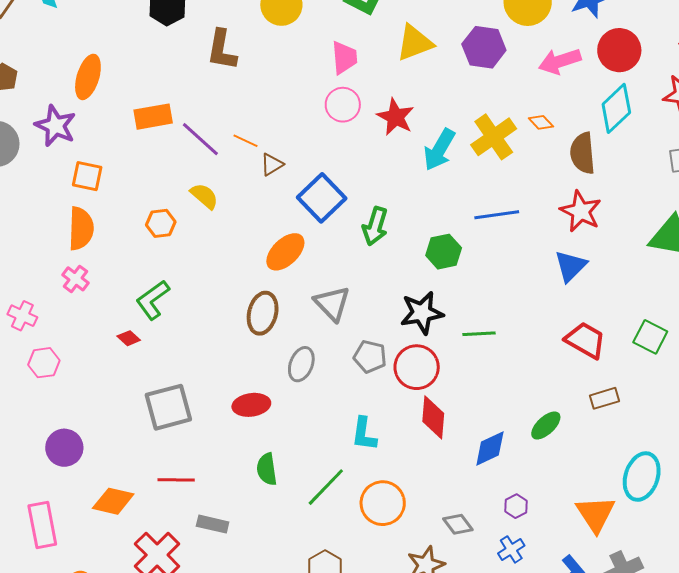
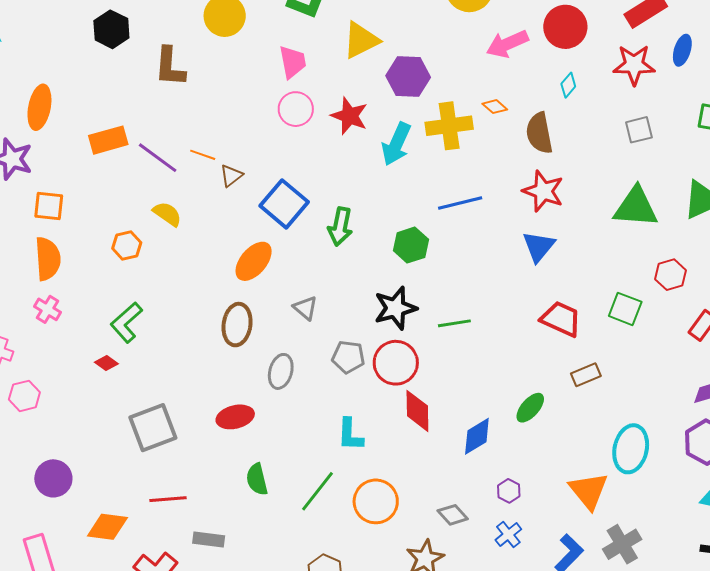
purple hexagon: (484, 47) -> (408, 76), moved
cyan diamond: (616, 108) -> (568, 85), size x0.5
yellow cross: (494, 137) -> (449, 126), turned 33
gray triangle: (332, 303) -> (305, 308), size x0.7

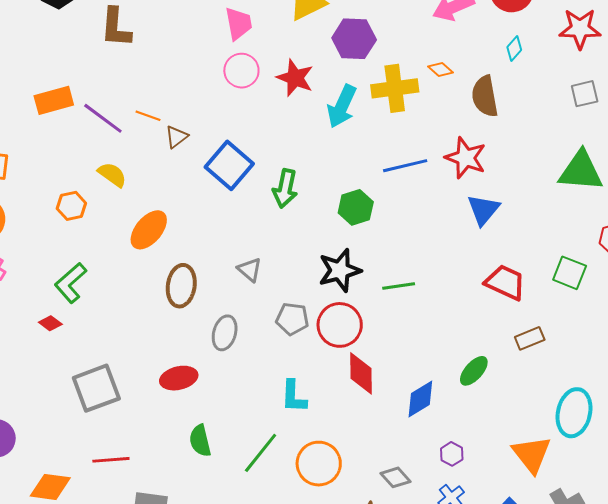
red star: (543, 191) -> (466, 158), moved
orange ellipse: (254, 261) -> (149, 230), moved

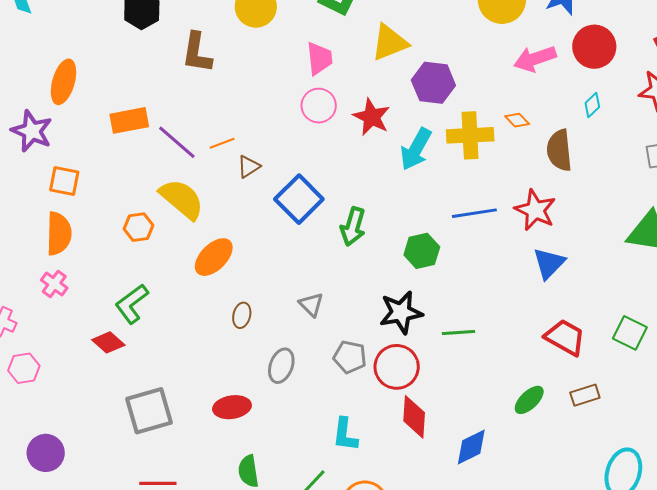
orange line: (148, 116) -> (222, 143), turned -45
yellow semicircle: (112, 175) -> (182, 199), size x1.6
brown ellipse: (181, 286) -> (242, 315), size x0.6
red diamond: (50, 323) -> (108, 342), size x1.4
green ellipse: (474, 371) -> (529, 400), moved

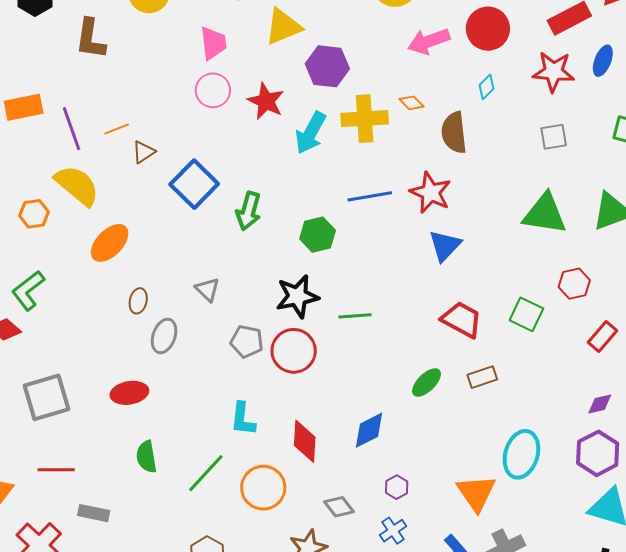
purple line: (177, 142) -> (71, 129), turned 30
gray ellipse: (281, 366) -> (164, 336), moved
red diamond: (414, 417) -> (305, 441), moved

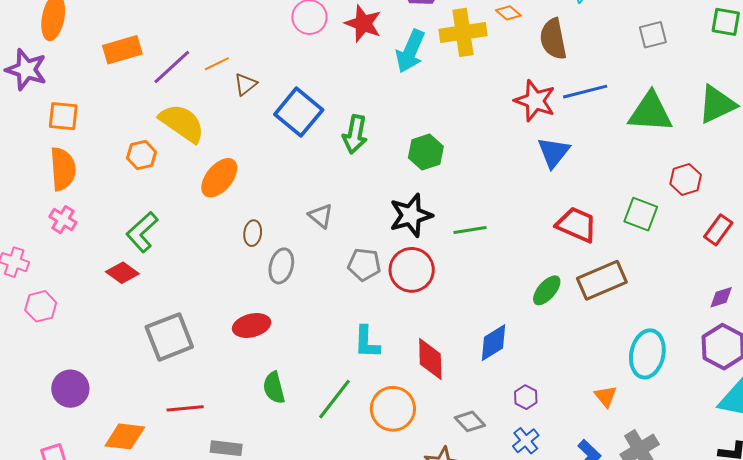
purple line: (71, 129) -> (172, 67), turned 72
blue line: (370, 196) -> (585, 92), moved
brown rectangle: (482, 377) -> (602, 280), size x1.6
orange triangle: (476, 493) -> (606, 396), size x0.6

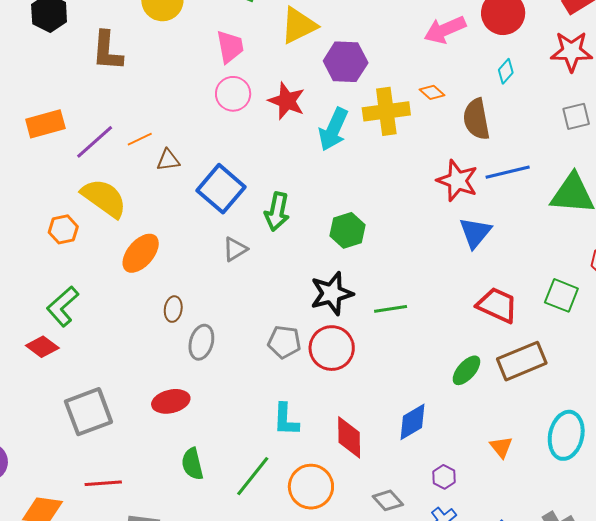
brown triangle: (246, 84) -> (168, 160), turned 30
gray triangle: (321, 216) -> (235, 249), moved, turned 48
orange triangle: (606, 396) -> (501, 447), moved

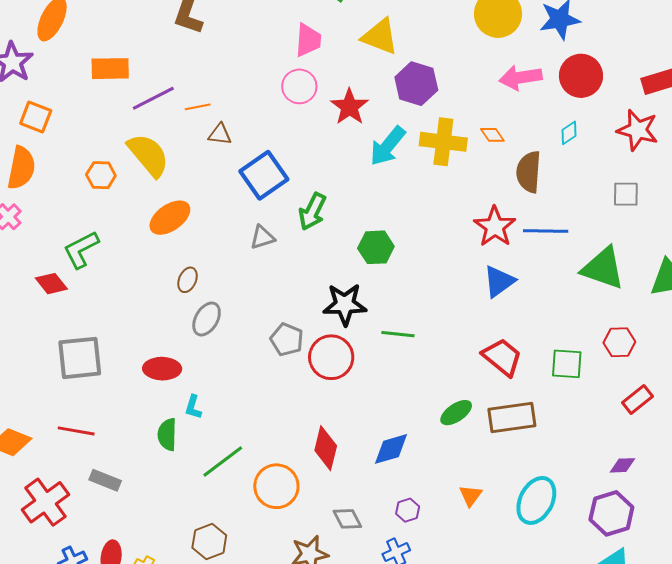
yellow triangle: (299, 25) -> (380, 37), turned 33
green square: (561, 295) -> (567, 364), turned -32
cyan L-shape: (286, 420) -> (193, 407), moved, size x0.7

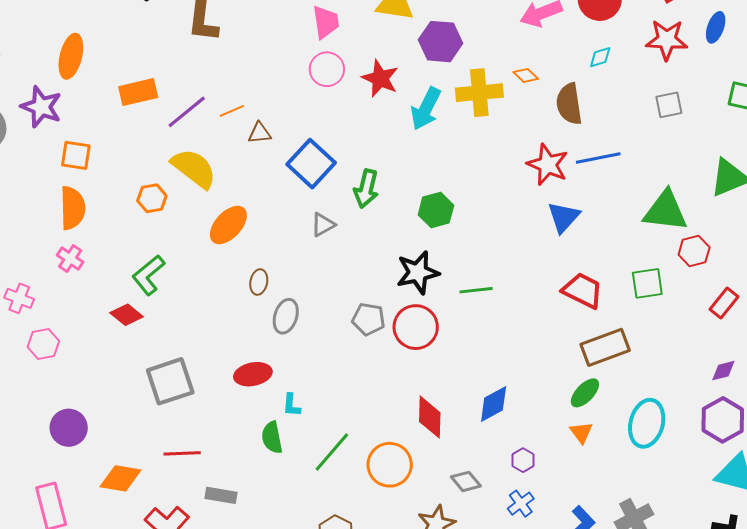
cyan diamond: (569, 133) -> (600, 57), turned 30
green triangle: (603, 268) -> (665, 211), moved
green ellipse: (456, 413) -> (585, 393), moved

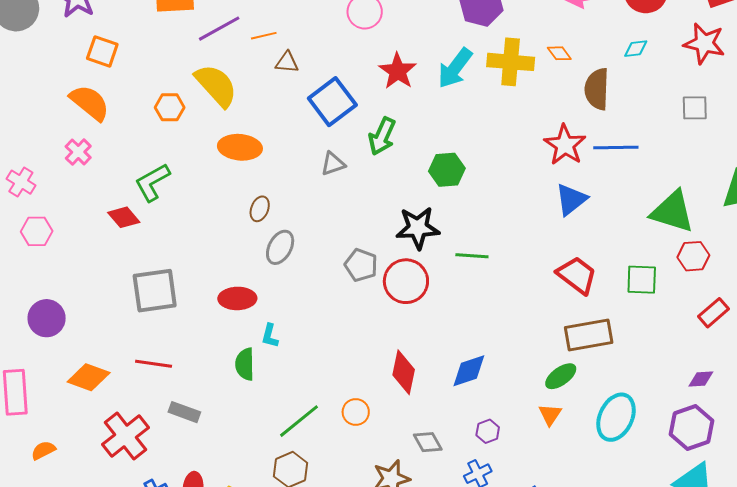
red star: (380, 78) -> (398, 71), moved
orange semicircle: (73, 208) -> (90, 103), turned -60
orange ellipse: (228, 225) -> (240, 147), turned 42
green line: (332, 452) -> (299, 421), moved
orange circle: (390, 465) -> (356, 412), size x0.6

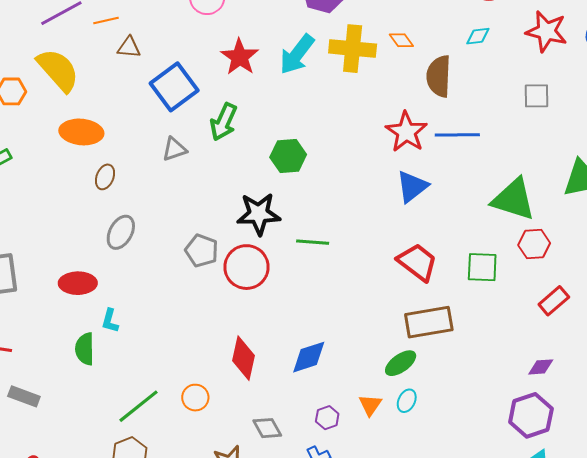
brown ellipse: (260, 209) -> (105, 177), moved
orange triangle: (550, 415) -> (370, 405), moved
cyan ellipse: (616, 417) -> (407, 401), moved, size x0.5

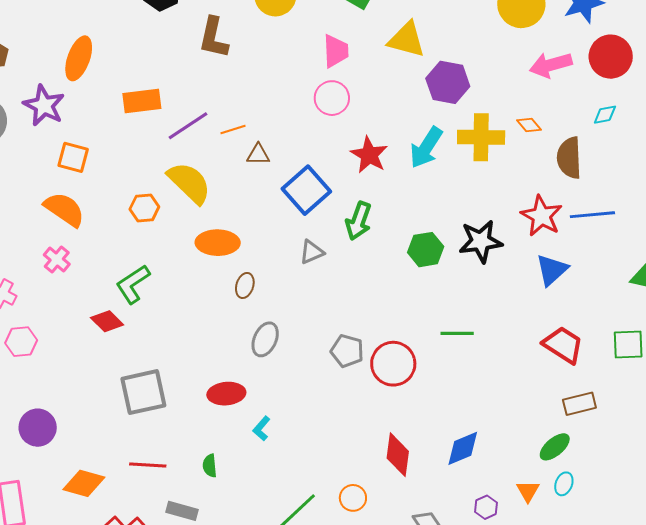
black star: (259, 214) -> (481, 241), moved
cyan L-shape: (110, 321) -> (262, 428), turned 30
brown rectangle: (429, 322) -> (579, 404), size x0.7
green semicircle: (85, 349) -> (210, 466), moved, size x0.7

